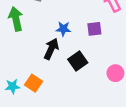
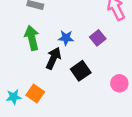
green arrow: (16, 19) -> (32, 38), moved
purple square: (94, 29) -> (98, 38), turned -32

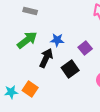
green arrow: (32, 38) -> (27, 40), turned 65
purple square: (98, 38) -> (85, 48), moved

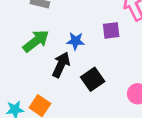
purple square: (85, 48) -> (111, 30), moved, turned 32

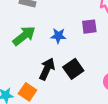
black arrow: (61, 65) -> (47, 69), moved

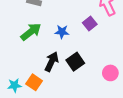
purple square: (89, 27) -> (90, 23), turned -32

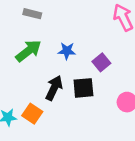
purple square: (90, 23) -> (101, 62), moved
black square: (75, 62) -> (83, 88), turned 30

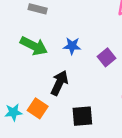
green arrow: (28, 51) -> (34, 46), turned 64
black square: (83, 88) -> (82, 116), moved

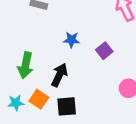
green arrow: (34, 46) -> (25, 65), moved, turned 75
black square: (82, 116) -> (67, 106), moved

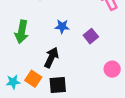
green arrow: (25, 65) -> (22, 32), moved

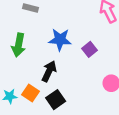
blue star: (62, 26) -> (60, 40), size x1.5
black square: (58, 85) -> (56, 100), turned -30

